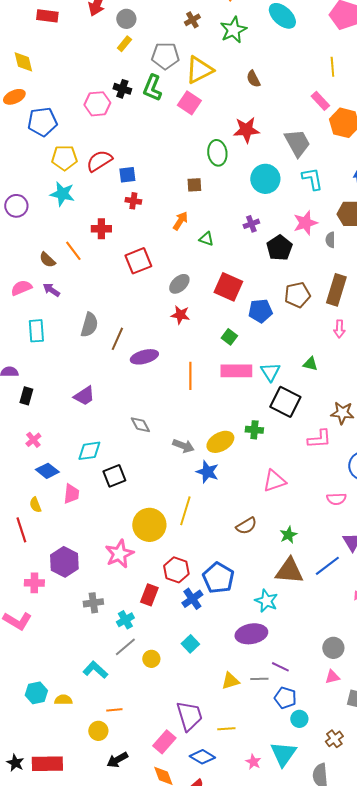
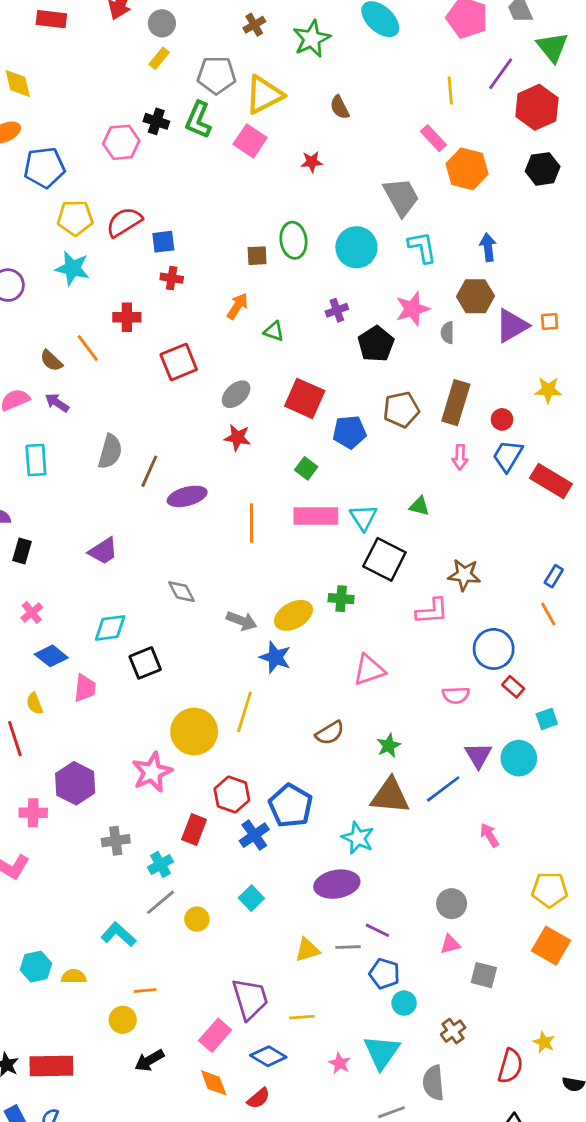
red star: (246, 130) -> (312, 162), moved, size x0.6
green ellipse: (217, 153) -> (293, 240), moved

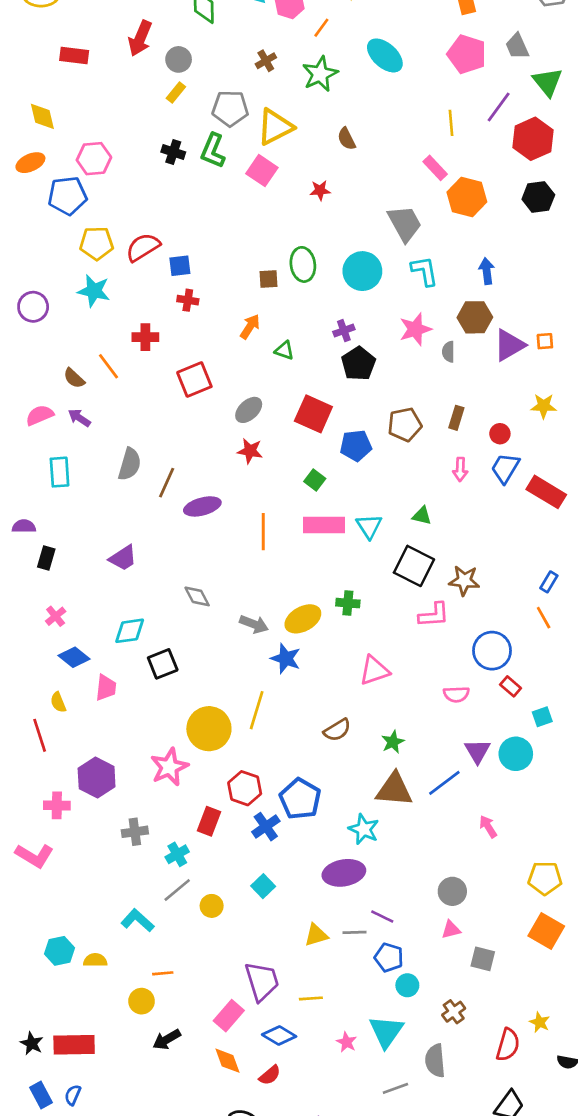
pink hexagon: (121, 142) -> (94, 159), moved
black pentagon: (376, 344) -> (358, 364), moved
brown rectangle: (456, 403) -> (456, 418), size x0.6
black square: (384, 559) -> (414, 566), moved

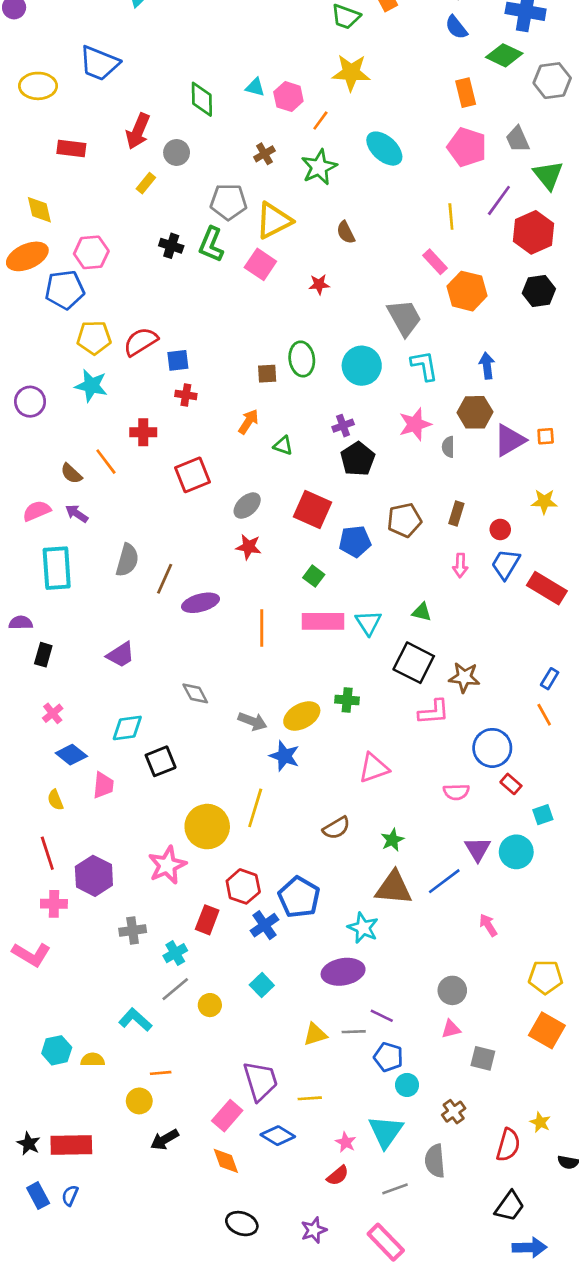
yellow rectangle: (176, 92) -> (146, 183), moved
orange ellipse: (30, 163) -> (27, 256), size x1.4
cyan rectangle: (60, 472) -> (57, 568), size x1.4
red line: (40, 735) -> (47, 853), moved
red semicircle: (270, 1075) -> (338, 1176), moved

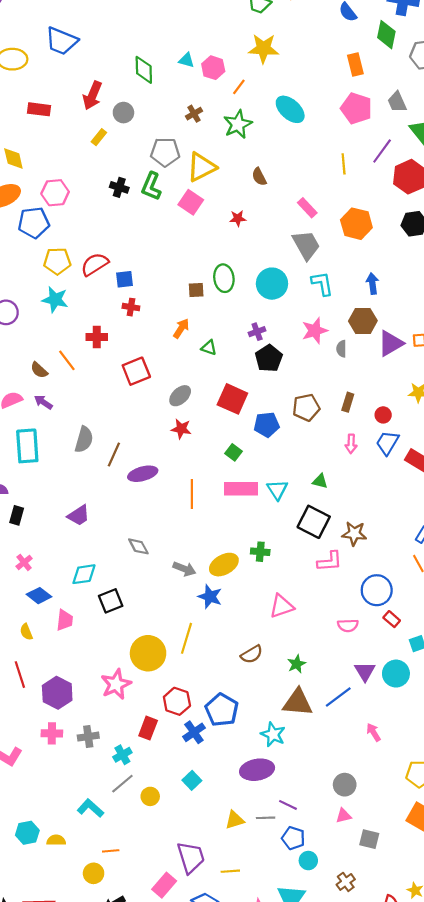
green diamond: (504, 55) -> (386, 35), turned 76
pink rectangle: (435, 262) -> (307, 208), moved
pink cross: (54, 904) -> (52, 733), moved

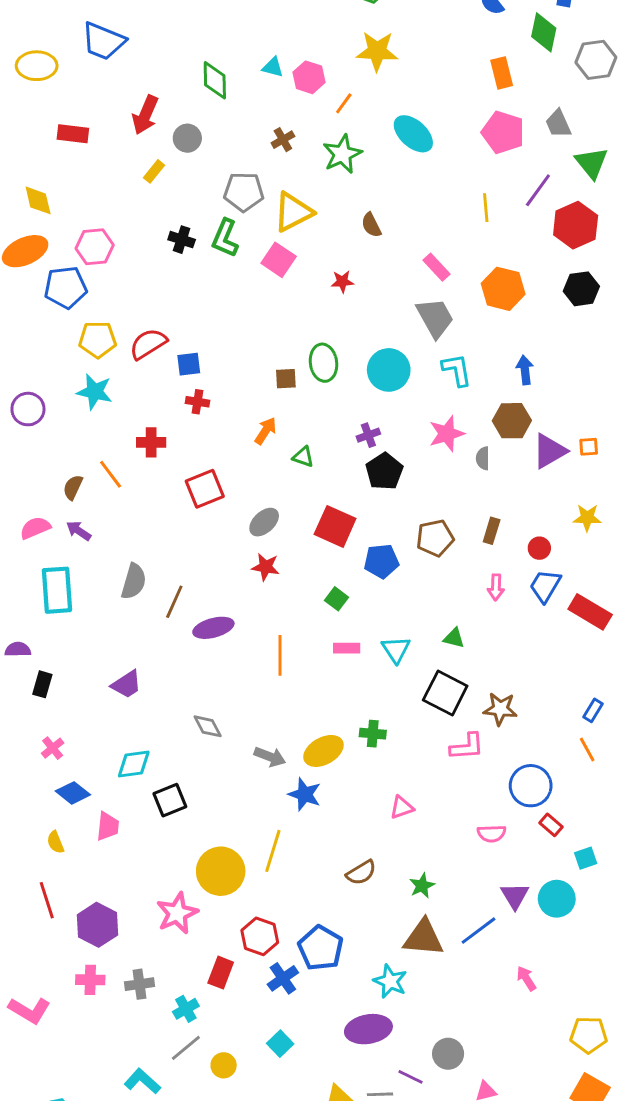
brown semicircle: (39, 370) -> (73, 487), turned 72
pink rectangle: (241, 489) -> (347, 648), size x0.6
pink triangle: (282, 606) -> (402, 807), size x0.7
gray circle: (345, 785) -> (448, 1054), moved

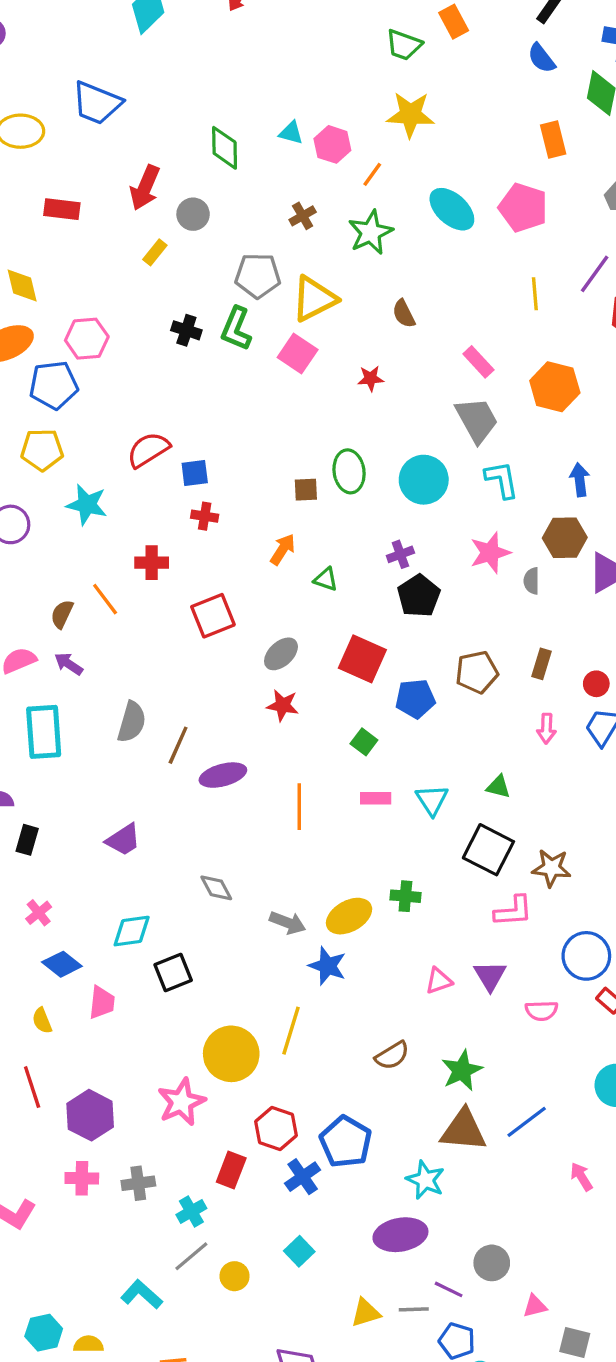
pink pentagon: (503, 132) -> (523, 208), moved
yellow pentagon: (98, 340) -> (42, 450), moved
green star: (422, 886) -> (462, 1070), size x1.4
purple triangle: (515, 896) -> (490, 976), moved

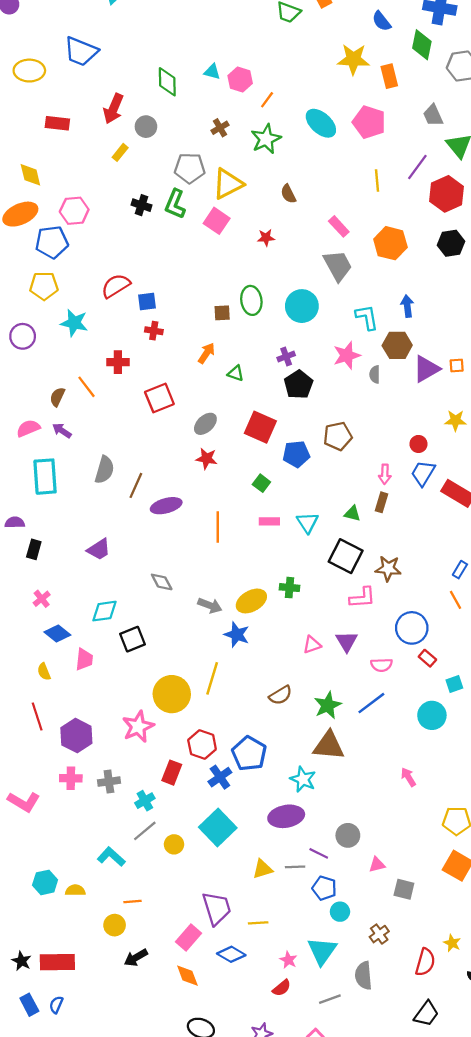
yellow star: (410, 115) -> (353, 59), moved
cyan L-shape: (502, 480) -> (367, 317), moved
brown rectangle: (542, 664) -> (381, 502), moved
blue line: (527, 1122) -> (371, 703), moved
cyan square: (299, 1251) -> (218, 828), size x1.8

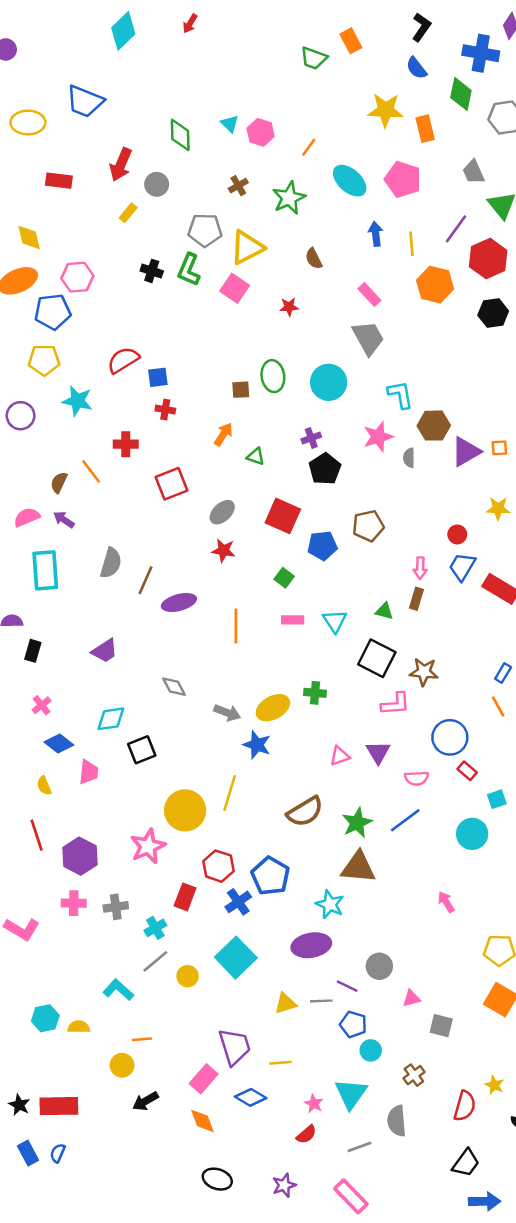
cyan triangle: (212, 72) -> (230, 124), turned 30
orange line: (267, 100) -> (309, 147), moved
orange hexagon: (390, 243) -> (435, 285), moved
blue arrow: (407, 306) -> (376, 234), moved
brown semicircle: (281, 695) -> (305, 812), size x1.4

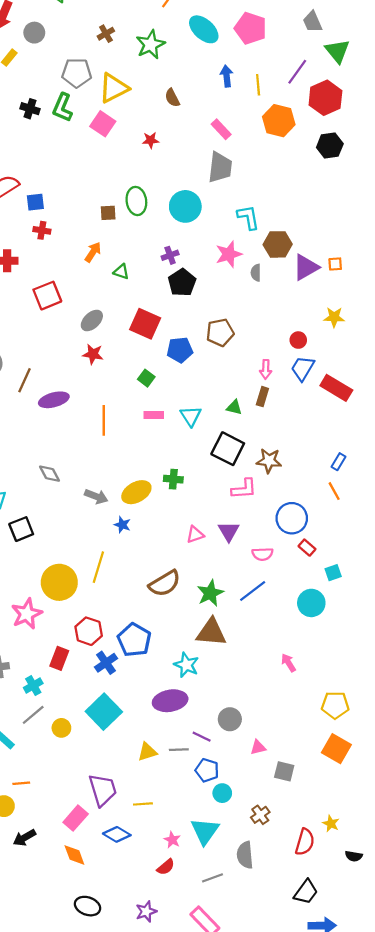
gray trapezoid: (368, 338) -> (220, 167), turned 36
blue star: (257, 745) -> (122, 525), size x0.7

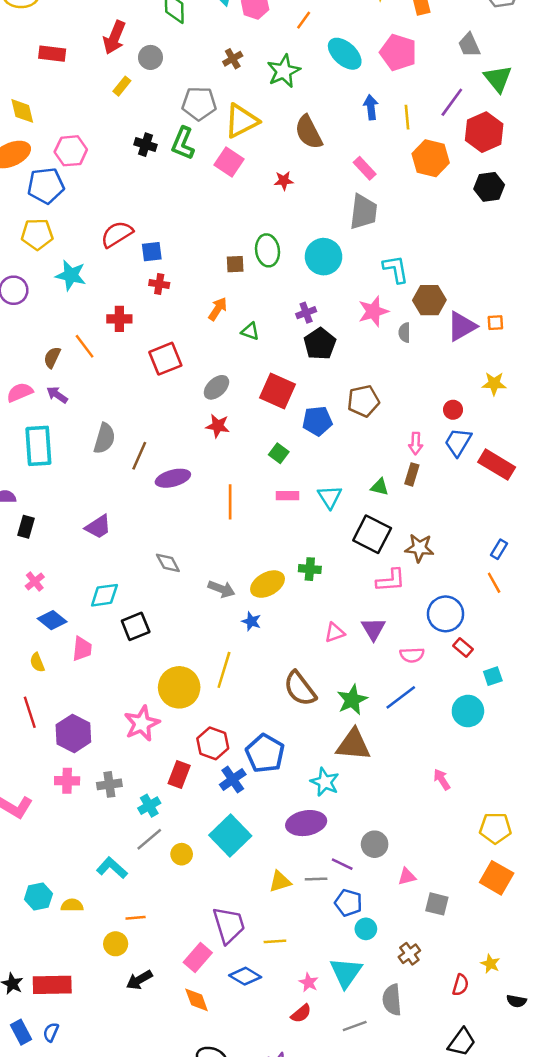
brown semicircle: (172, 98) -> (309, 132), size x1.6
brown semicircle: (165, 583) -> (300, 689), turned 84
red semicircle: (305, 842) -> (460, 985), size x0.7

